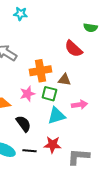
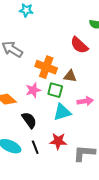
orange cross: (40, 71) -> (46, 67), turned 30
black line: (29, 151) -> (35, 147), turned 64

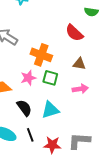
brown triangle: (70, 76) -> (79, 64), moved
cyan triangle: (62, 112) -> (50, 110), moved
red star: (58, 141) -> (52, 145), moved

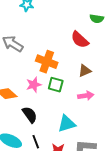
brown triangle: (79, 64) -> (85, 71), turned -32
cyan triangle: (50, 110) -> (67, 124), moved

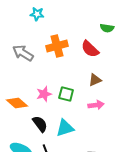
orange cross: (47, 62) -> (57, 46), moved, turned -35
cyan triangle: (67, 124) -> (65, 128), moved

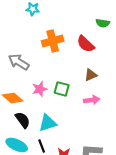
gray arrow: (23, 53) -> (19, 62), moved
black semicircle: (40, 124) -> (23, 120), moved
cyan triangle: (65, 128) -> (48, 123), moved

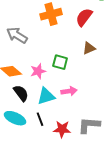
red semicircle: (86, 44) -> (84, 17), turned 84
pink star: (40, 89) -> (38, 71), moved
pink arrow: (92, 100) -> (69, 91), moved

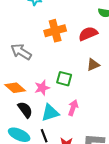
red semicircle: (84, 17) -> (88, 34), turned 30
pink arrow: (69, 91) -> (73, 108), turned -63

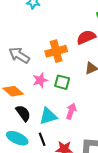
orange cross: (55, 31) -> (56, 51), moved
pink star: (42, 88) -> (40, 80), moved

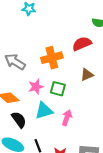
cyan triangle: (48, 116) -> (44, 111), moved

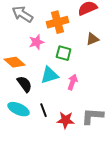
gray arrow: (15, 62) -> (22, 14), moved
pink star: (36, 87) -> (36, 42), moved

